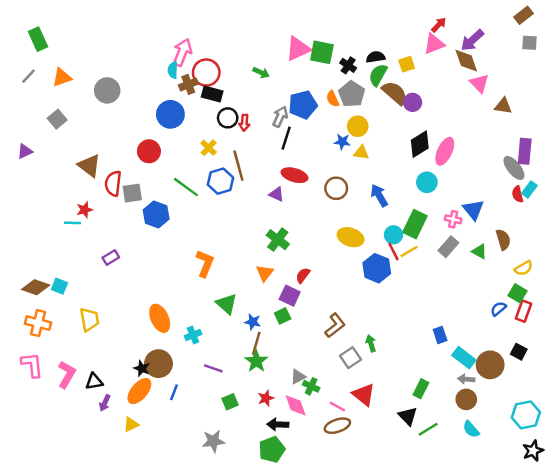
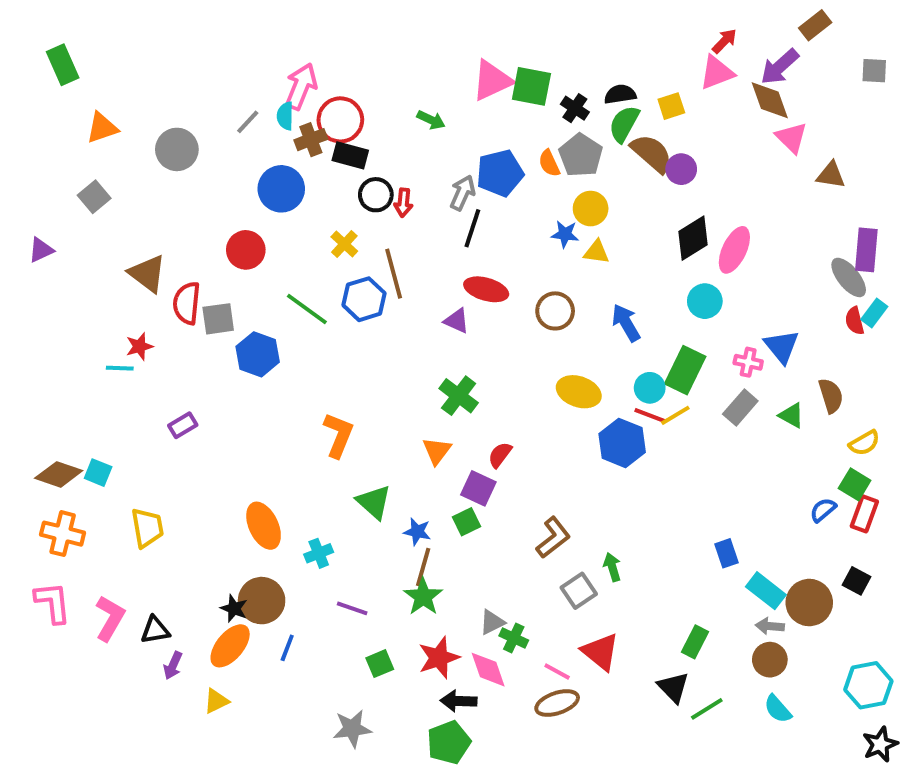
brown rectangle: (524, 15) -> (815, 25), moved
gray line: (28, 76) -> (248, 122), moved
red line: (393, 251) -> (650, 415), turned -42
red star: (266, 398) -> (439, 658), size x1.5

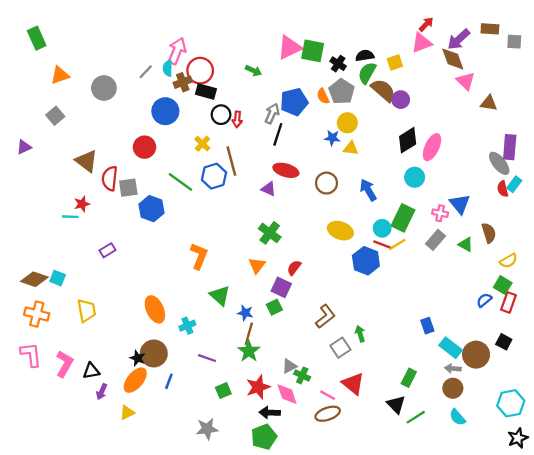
brown rectangle: (815, 25) -> (490, 29), moved, turned 42

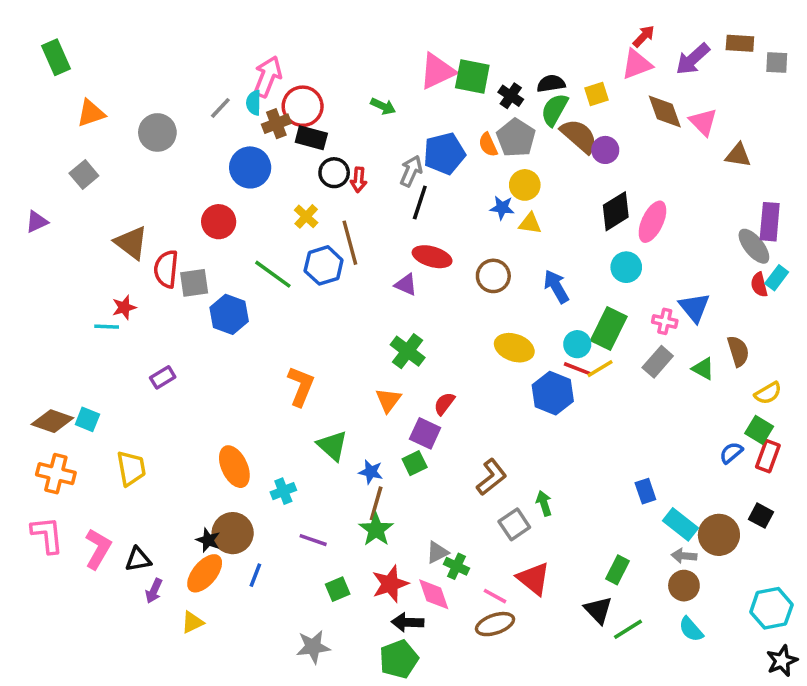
brown diamond: (453, 59) -> (665, 111), moved

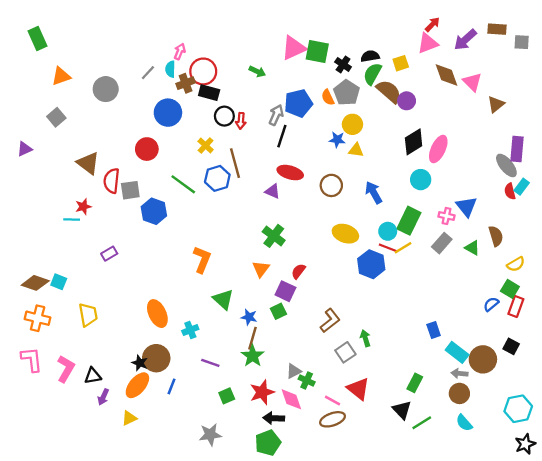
pink arrow: (268, 76) -> (180, 51), size x0.6
brown triangle: (738, 155) -> (496, 104), turned -48

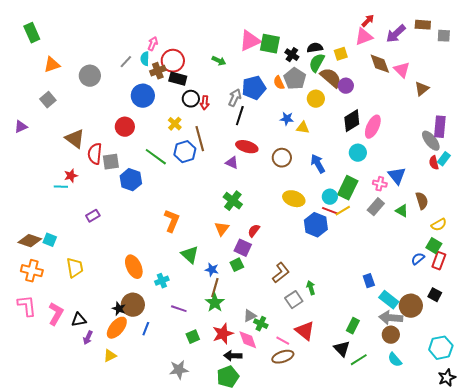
yellow circle: (352, 124) -> (316, 99), moved
gray arrow: (459, 373) -> (391, 318), size x1.6

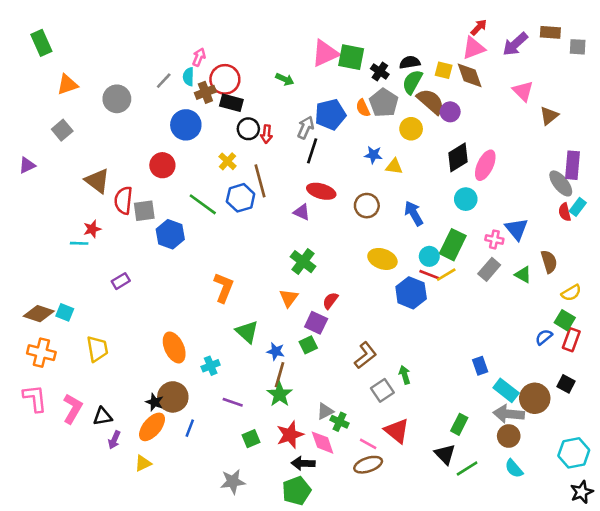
yellow square: (341, 54) -> (444, 70), turned 32
brown diamond: (380, 64) -> (470, 75), moved

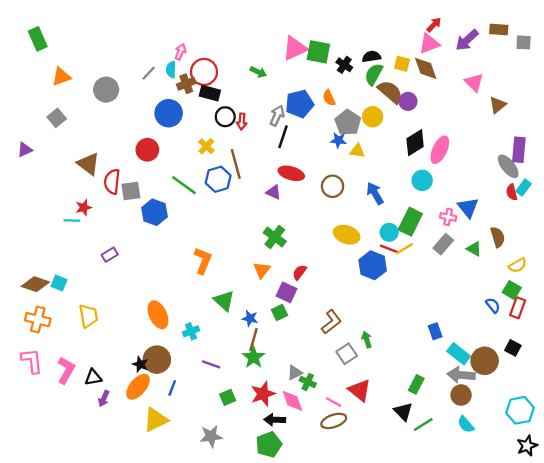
gray pentagon: (384, 103) -> (348, 123), moved
blue semicircle: (544, 337) -> (493, 305), turned 91
yellow triangle: (143, 463) -> (156, 420), moved, size x1.6

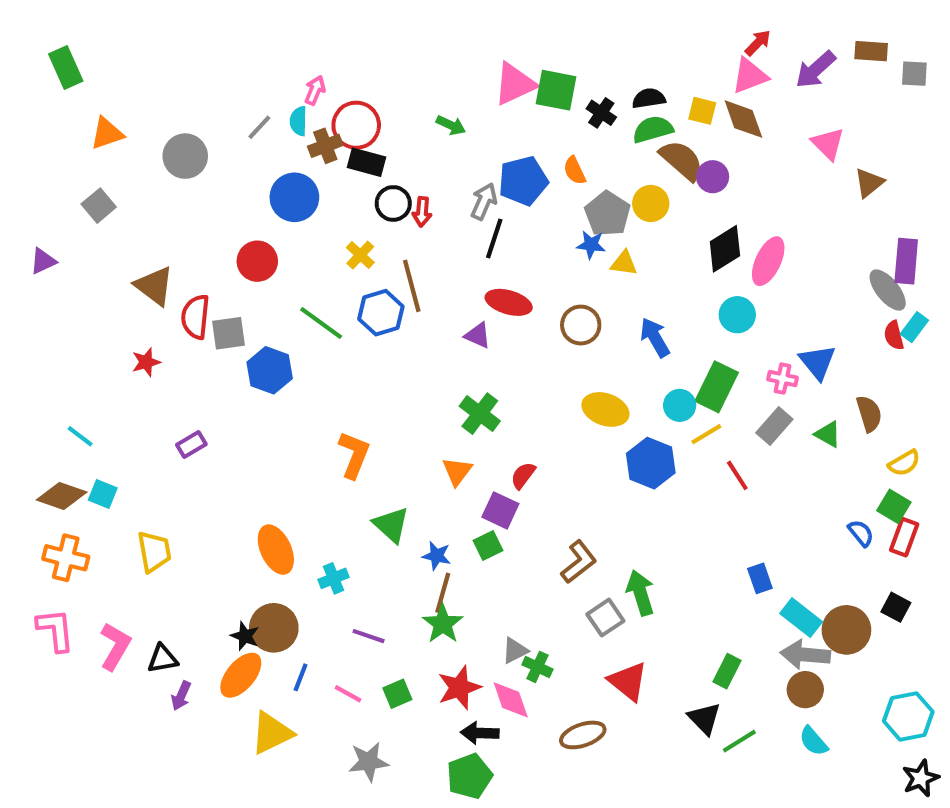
green semicircle: (374, 74) -> (653, 129), turned 45
cyan line: (72, 220) -> (80, 436), moved, turned 35
red line: (389, 249) -> (737, 475), moved, turned 36
green arrow: (367, 340) -> (640, 593), size x1.5
pink line: (334, 402) -> (348, 694), moved

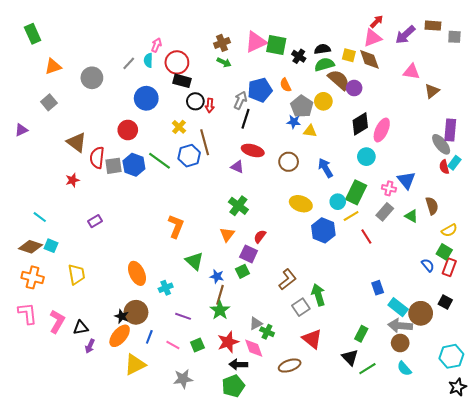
pink triangle: (828, 144) -> (411, 72), turned -36
brown cross: (325, 146) -> (222, 43), moved
blue hexagon: (270, 370) -> (134, 165), moved

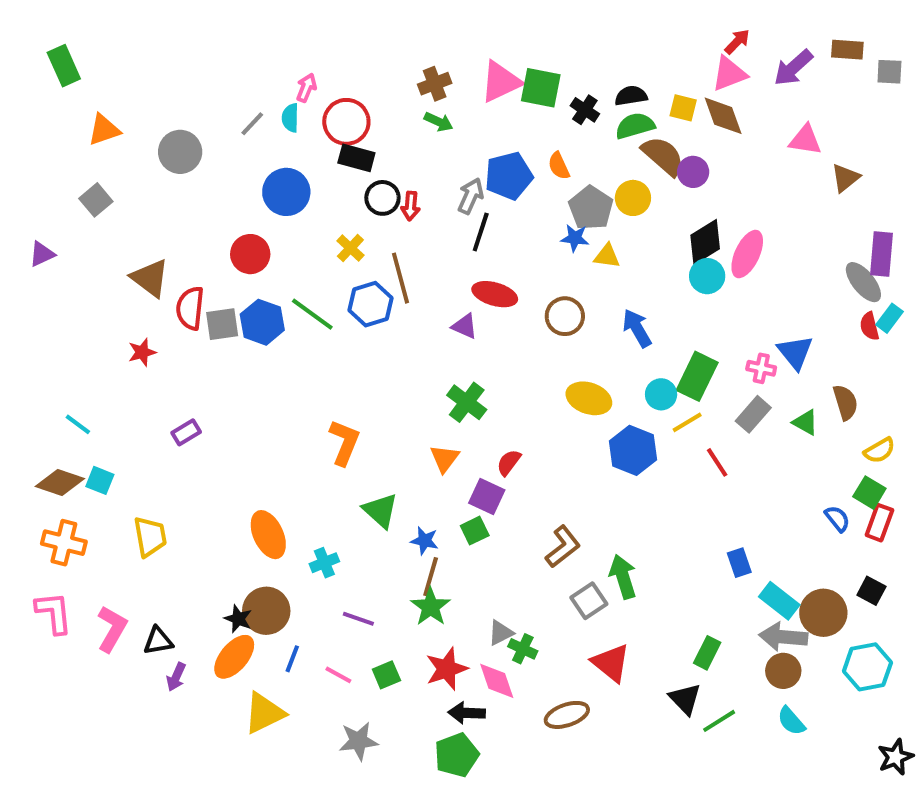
cyan circle: (366, 157) -> (707, 276), moved
cyan hexagon: (451, 356) -> (867, 667), moved

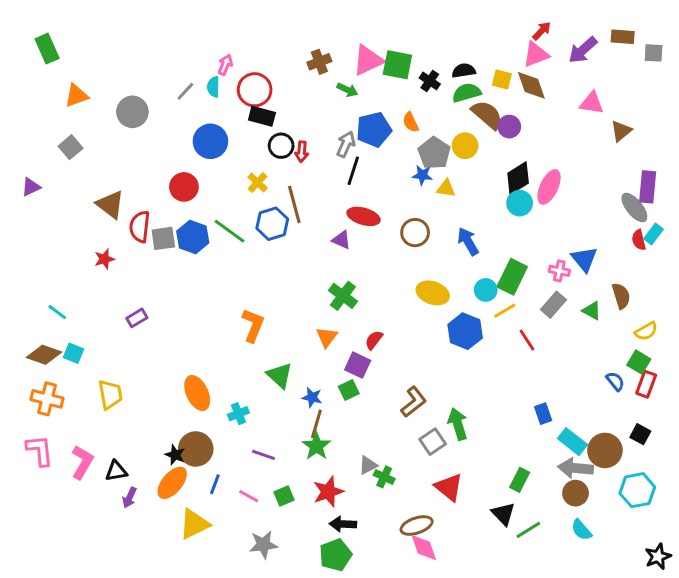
green arrow: (439, 122) -> (347, 90), moved
pink diamond: (497, 681) -> (424, 548), moved

